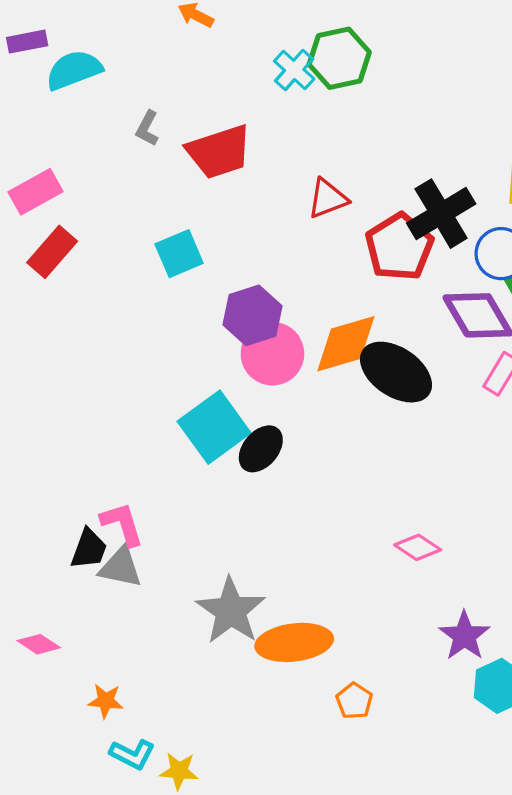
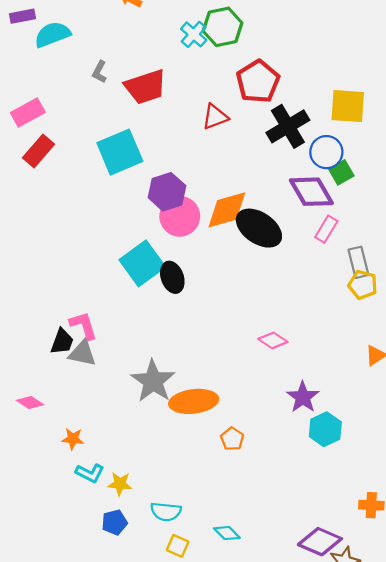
red pentagon: (399, 247) -> (258, 81), moved
cyan square: (179, 254) -> (120, 152), size x1.5
black ellipse: (261, 449) -> (172, 277), turned -60

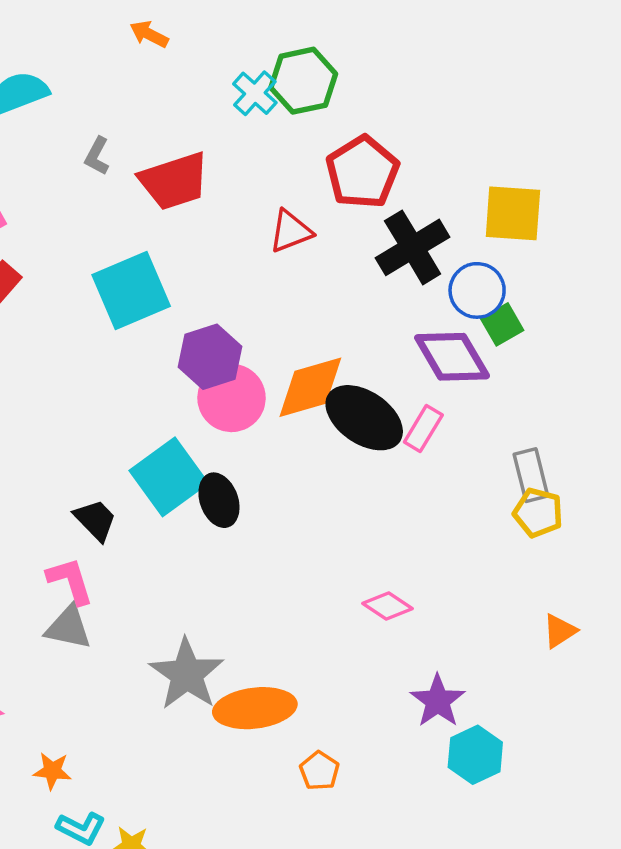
pink rectangle: (326, 229) -> (423, 428), moved
black trapezoid: (62, 341) -> (95, 520), moved, turned -64

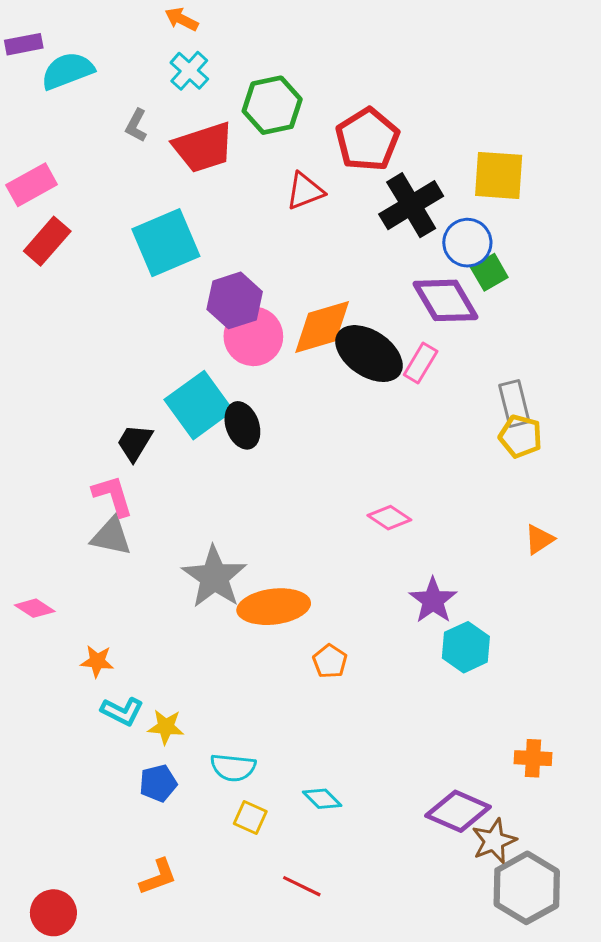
green hexagon: (303, 81) -> (272, 105), moved
cyan cross: (255, 93) -> (189, 71), moved
black trapezoid: (95, 520) -> (135, 443), turned -105

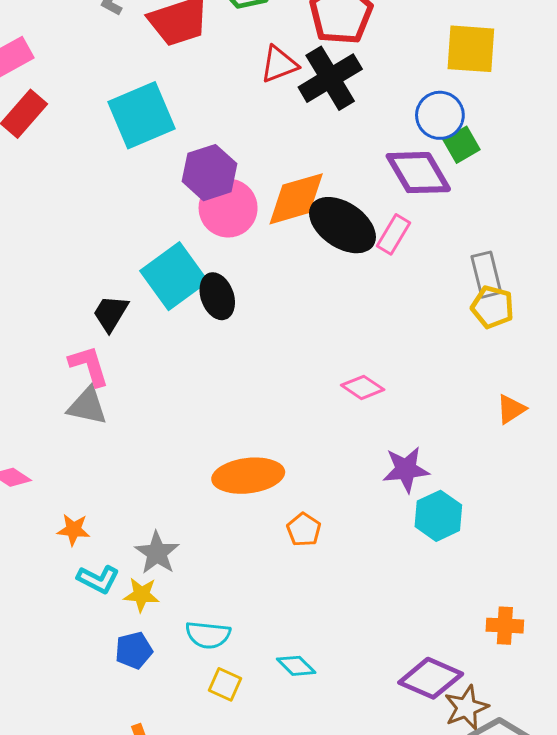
black cross: (411, 205) -> (330, 78), moved
gray star: (214, 577) -> (157, 553), moved, size x0.7
purple star: (433, 600) -> (406, 469), turned 30

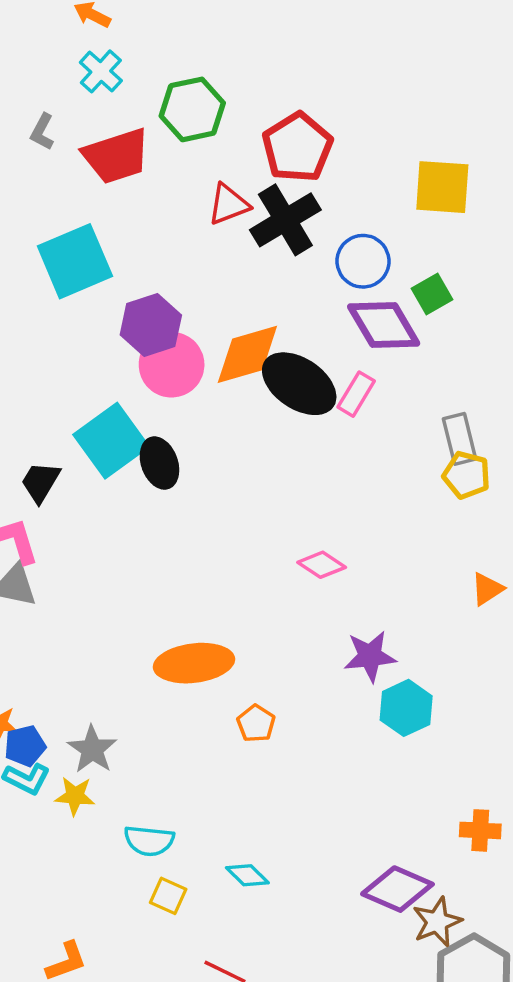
blue circle: (440, 115) -> (363, 261), moved
blue pentagon: (134, 650) -> (25, 746), moved

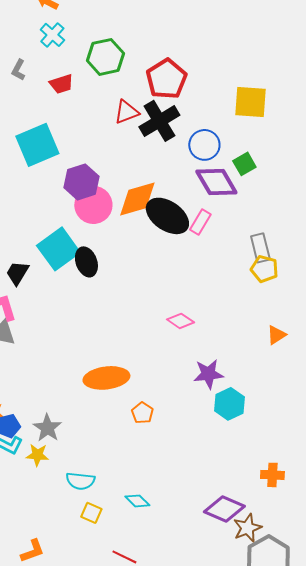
red trapezoid: (116, 156) -> (61, 84), size x0.6

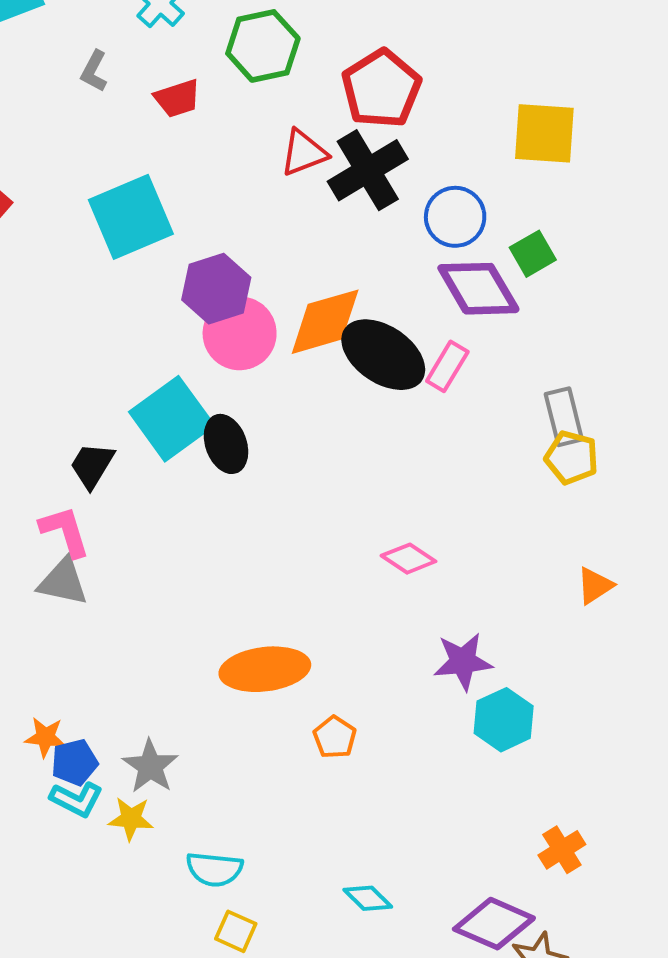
orange cross: (272, 475) -> (562, 850), moved, turned -35
cyan diamond: (137, 501) -> (368, 898), moved

